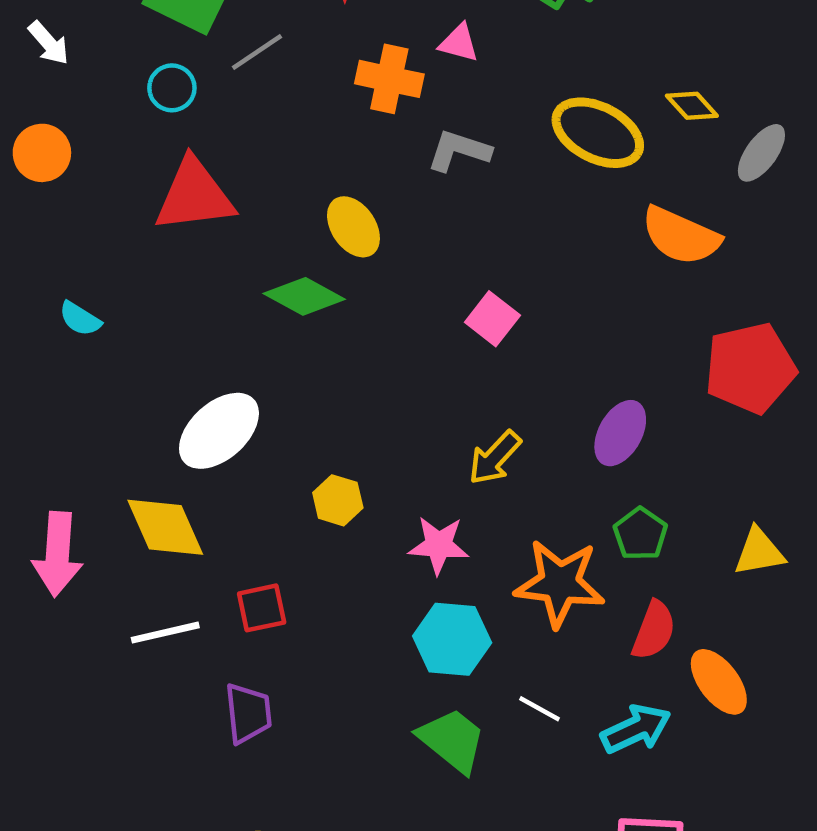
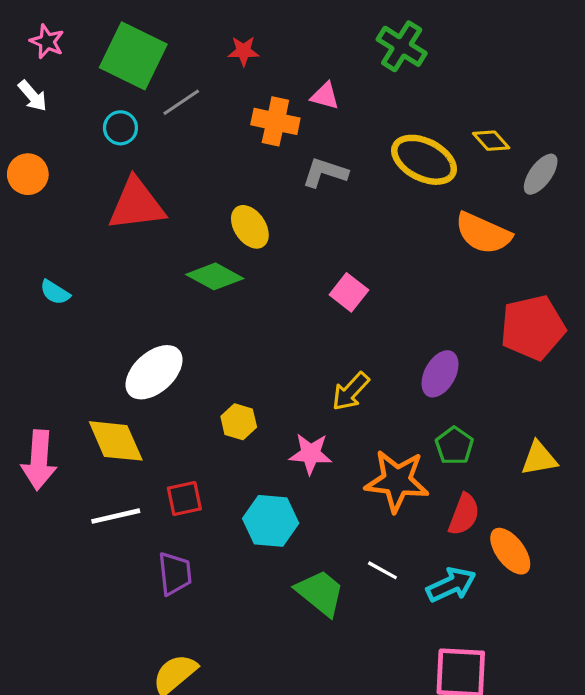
cyan hexagon: (452, 639) -> (271, 521), moved

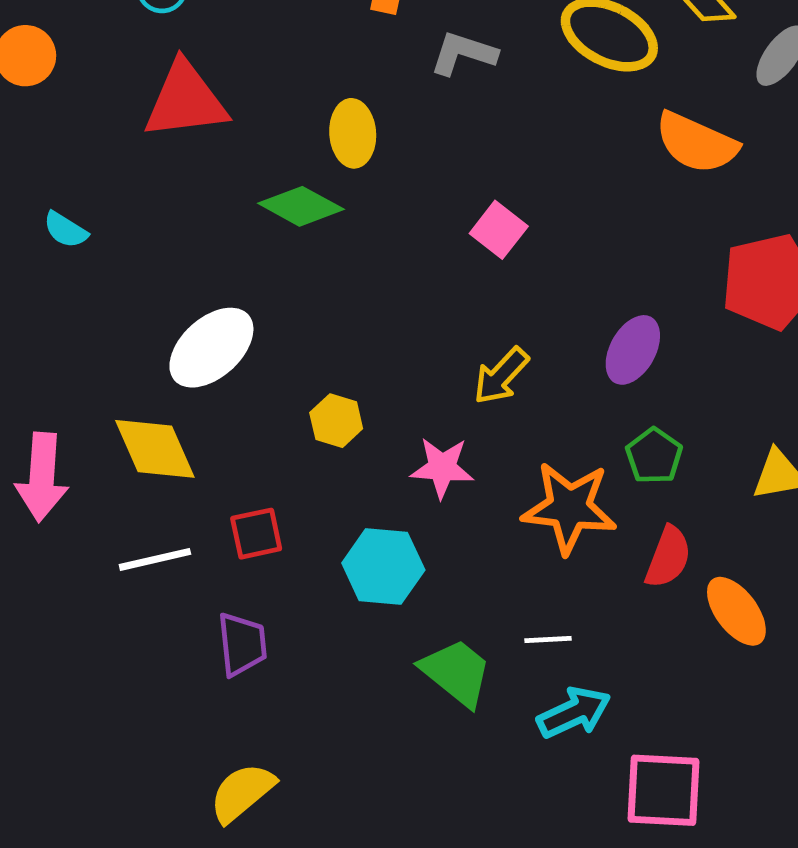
yellow ellipse: (250, 227) -> (353, 133), turned 30
white line: (382, 570) -> (548, 640), turned -32
cyan arrow: (451, 585) -> (574, 712), moved

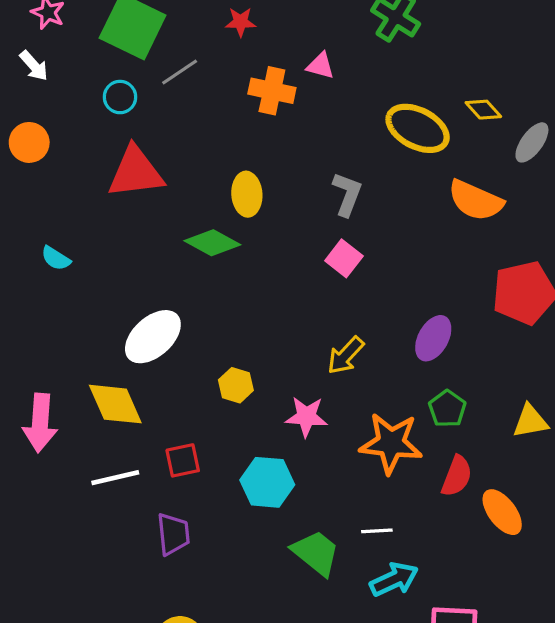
gray L-shape: (463, 53) -> (347, 194), moved, turned 93

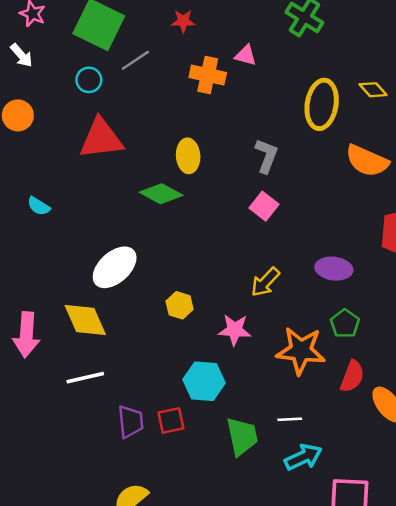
yellow ellipse: (418, 128) -> (322, 104), turned 72
purple ellipse: (433, 338) -> (334, 269), turned 68
red square: (183, 460) -> (171, 420), moved
green trapezoid: (316, 553) -> (242, 436), turned 39

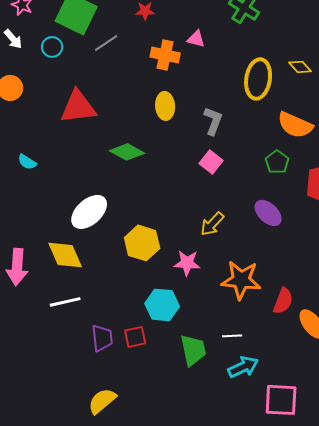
cyan circle: (89, 80) -> (52, 47), moved
yellow ellipse: (188, 156) -> (165, 106), moved
purple ellipse: (334, 269) -> (268, 213), turned 36
yellow hexagon: (180, 305) -> (142, 243), size x1.6
green pentagon: (345, 324) -> (277, 162), moved

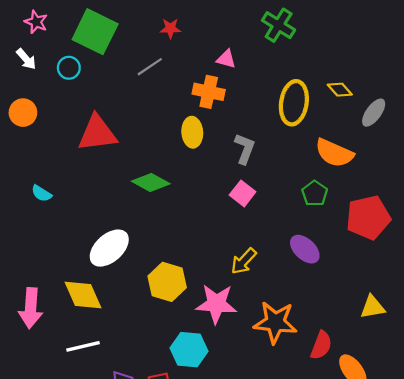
gray line: (106, 43) -> (150, 67), moved
orange cross: (165, 55) -> (209, 92), moved
pink star: (187, 263) -> (216, 304), size x1.4

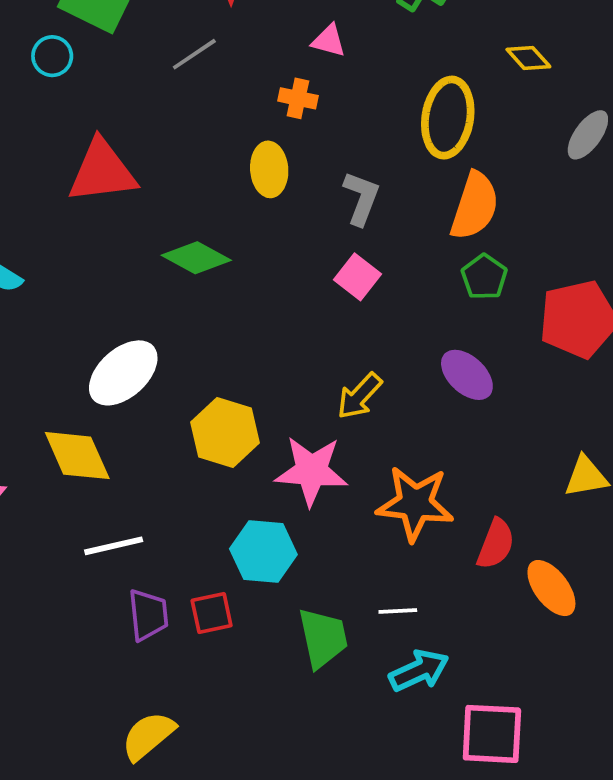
yellow diamond: (340, 90) -> (528, 58), moved
orange cross: (209, 92) -> (298, 98), size x0.7
orange semicircle: (334, 153) -> (475, 206), moved, turned -96
white line: (83, 346) -> (114, 546), moved

